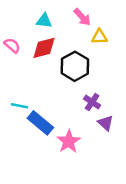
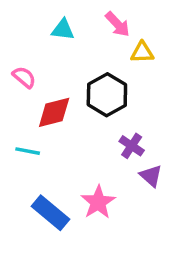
pink semicircle: (12, 45) -> (24, 77), moved
red diamond: (44, 48) -> (54, 112), moved
blue rectangle: (40, 123) -> (51, 213), moved

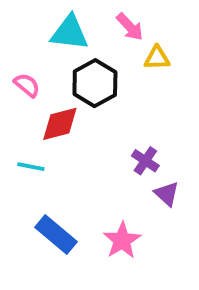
cyan triangle: (63, 30) -> (70, 33), size x1.5
black hexagon: (107, 95) -> (95, 83), moved
pink star: (98, 202) -> (122, 240), moved

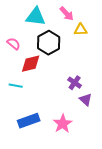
blue rectangle: (56, 235) -> (29, 121), turned -60

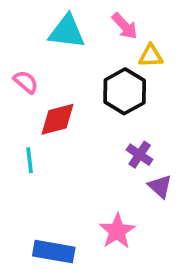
black hexagon: (49, 43) -> (125, 91), moved
cyan line: (16, 86) -> (30, 160), turned 72
blue rectangle: (29, 121) -> (54, 252), moved, turned 30

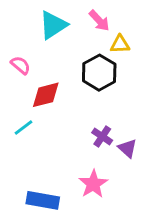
cyan triangle: (67, 32) -> (53, 25), turned -40
purple cross: (140, 155) -> (102, 136), moved
cyan line: (30, 160) -> (23, 128), turned 60

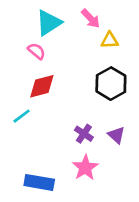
pink semicircle: (20, 65) -> (36, 51), moved
black hexagon: (99, 73) -> (111, 84), moved
purple cross: (102, 136) -> (84, 134), moved

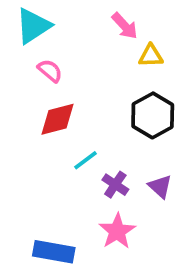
cyan triangle: (49, 23) -> (33, 26), moved
cyan line: (22, 116) -> (85, 160), moved

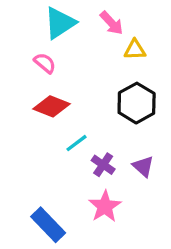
cyan triangle: (33, 26) -> (60, 23), moved
red diamond: (57, 119) -> (52, 106), turned 36
blue rectangle: (54, 252) -> (48, 225), turned 36

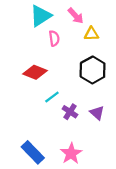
pink semicircle: (45, 63) -> (54, 38), moved, turned 42
pink star: (105, 206) -> (71, 154), moved

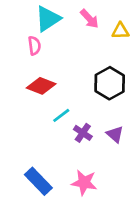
yellow triangle: (91, 34) -> (120, 31), moved
pink semicircle: (54, 38) -> (34, 46), moved
pink star: (71, 154) -> (84, 183), turned -30

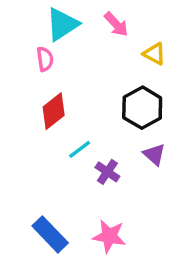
yellow triangle: (120, 31) -> (154, 54), moved, turned 30
red diamond: (41, 86) -> (54, 111), turned -60
purple triangle: (115, 134) -> (154, 155), moved

